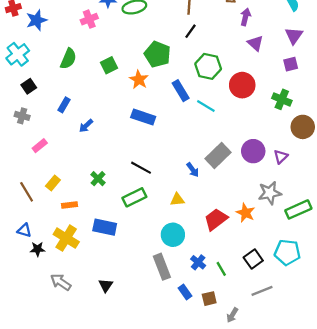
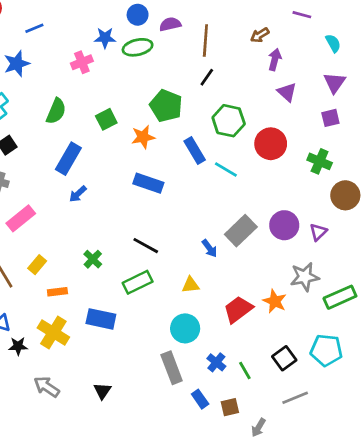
orange star: (139, 80) -> (143, 137), turned 30
blue rectangle: (64, 105) -> (68, 159), moved, size x1.6
pink rectangle: (40, 146) -> (21, 218), size x1.5

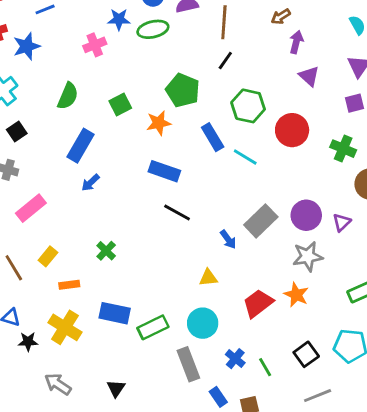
black line: (146, 246) -> (177, 212), moved
gray star: (305, 277) -> (308, 256), moved
green rectangle: (138, 282) -> (153, 327), moved

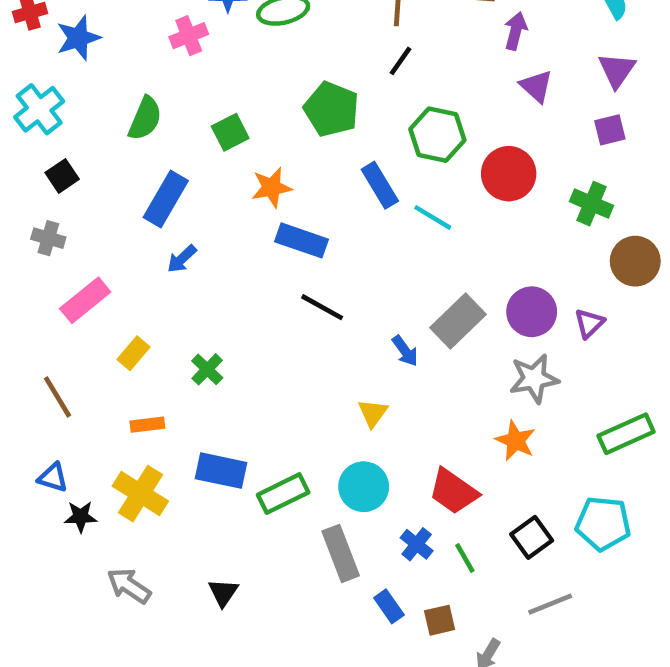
orange star: (159, 123) -> (272, 187), moved
yellow rectangle: (48, 256) -> (133, 353), moved
yellow triangle: (208, 278) -> (373, 413), turned -48
red trapezoid: (258, 303) -> (453, 491), moved, turned -108

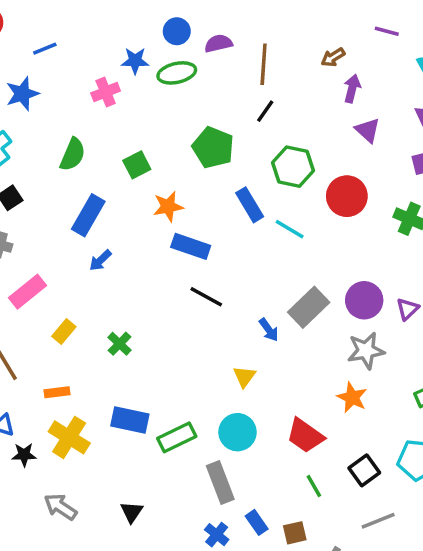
orange rectangle: (147, 425) -> (57, 392), moved
blue cross: (417, 544) -> (217, 535), moved

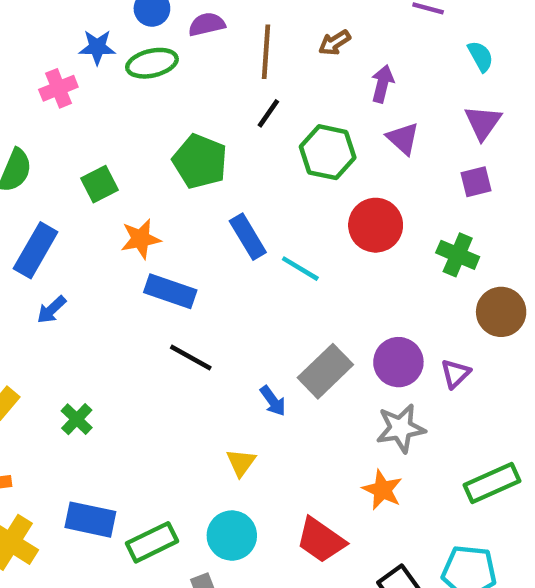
brown arrow: (333, 57) -> (335, 43), moved
green hexagon: (293, 167) -> (328, 152), moved

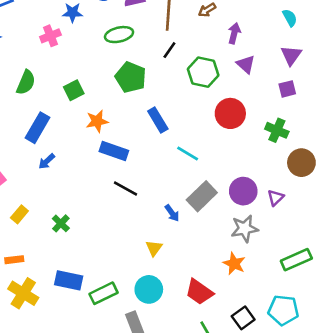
green ellipse: (152, 63) -> (119, 35), moved
cyan line: (300, 269) -> (188, 154), moved

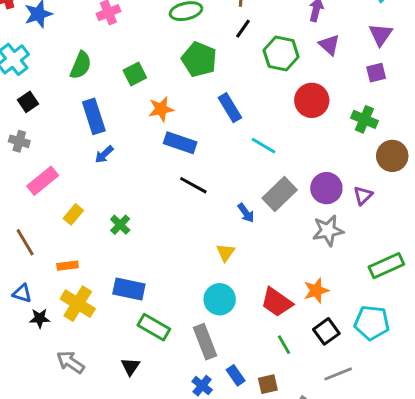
blue rectangle: (38, 128) -> (94, 116), turned -48
orange star: (234, 264) -> (316, 291), moved, turned 30
green rectangle: (104, 293) -> (154, 327), moved, turned 56

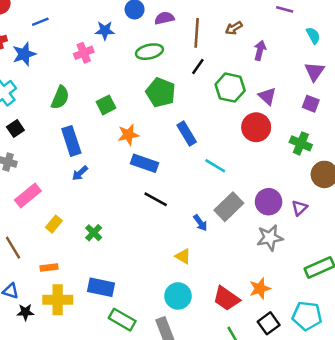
purple triangle: (329, 45) -> (267, 96), moved
purple square: (376, 73) -> (311, 104), turned 35
yellow triangle: (225, 252) -> (183, 256), turned -35
yellow cross: (78, 304) -> (58, 300), turned -32

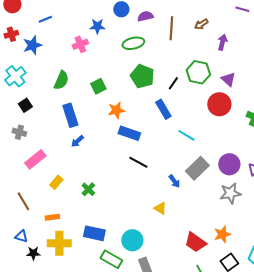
black line: (198, 66) -> (173, 83), moved
cyan circle: (178, 296) -> (132, 240), moved

